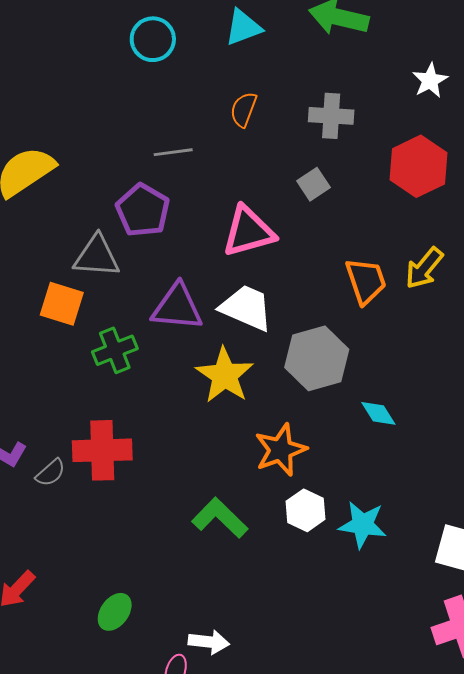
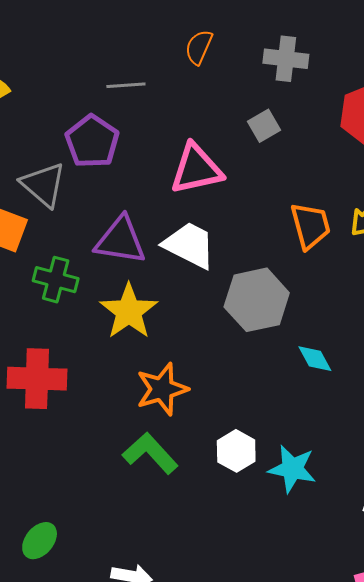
gray triangle: (97, 256) -> (43, 185), turned 33
green cross: (115, 350) -> (56, 280), turned 33
yellow star: (225, 375) -> (129, 311), moved
orange star: (281, 450) -> (162, 389), moved

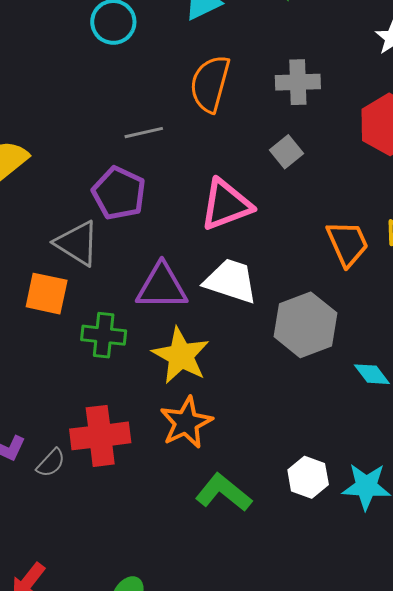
orange semicircle: (199, 47) -> (210, 84), size x1.6
orange star: (162, 389) -> (186, 423), moved

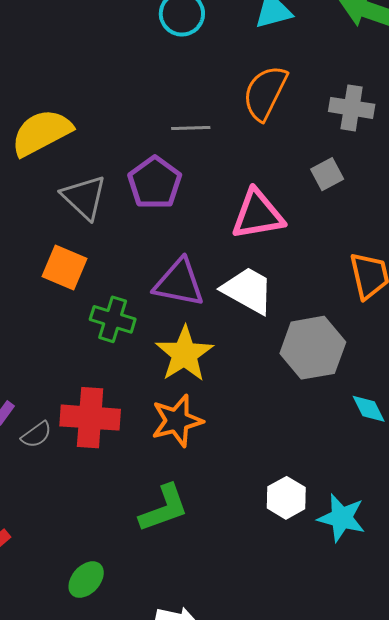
gray triangle: (77, 243) -> (84, 197), moved
green L-shape: (223, 493) -> (164, 508), moved, turned 110

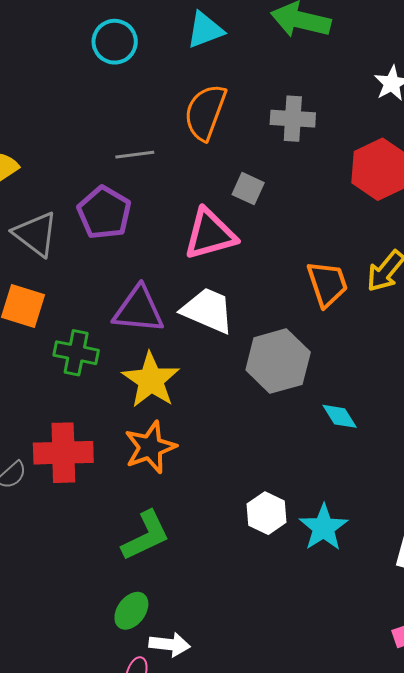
gray square: (327, 174) -> (248, 189), moved, turned -32
cyan star: (342, 518) -> (324, 528), turned 30
green ellipse: (86, 580) -> (131, 611), moved

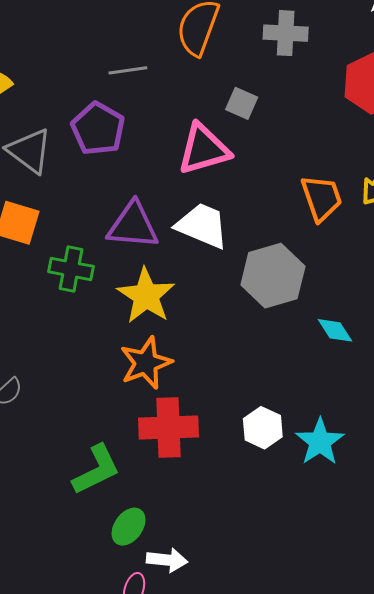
red cross: (63, 453) -> (169, 427), moved
green L-shape: (146, 536) -> (96, 470), moved

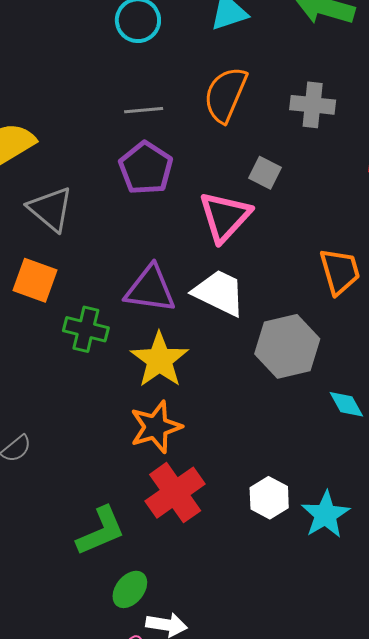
gray line: (128, 70) -> (144, 110), moved
purple pentagon: (98, 129) -> (146, 168), moved
pink triangle: (204, 149) -> (225, 217), turned -34
red cross: (169, 427) -> (175, 493), turned -36

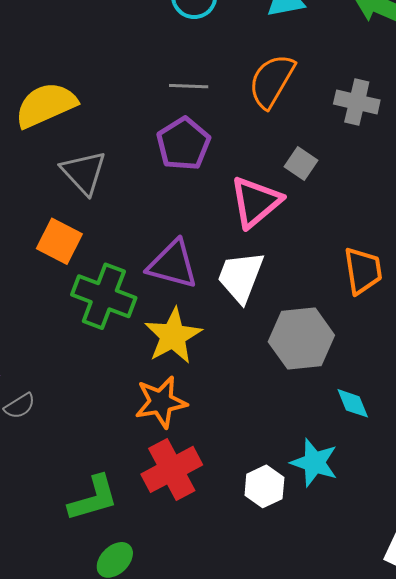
white trapezoid: (219, 293) -> (241, 277), turned -102
green cross: (86, 329) -> (104, 296), size x1.4
cyan star: (325, 515) -> (314, 463), moved, turned -30

